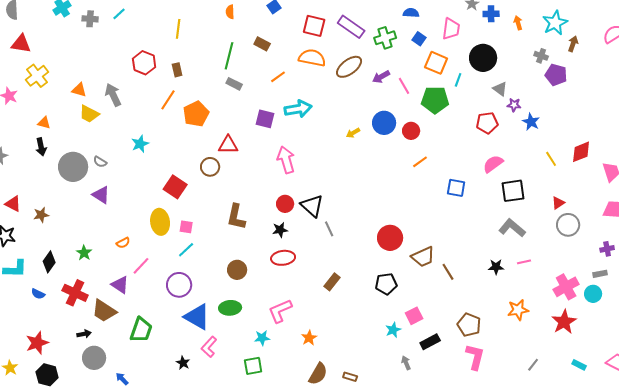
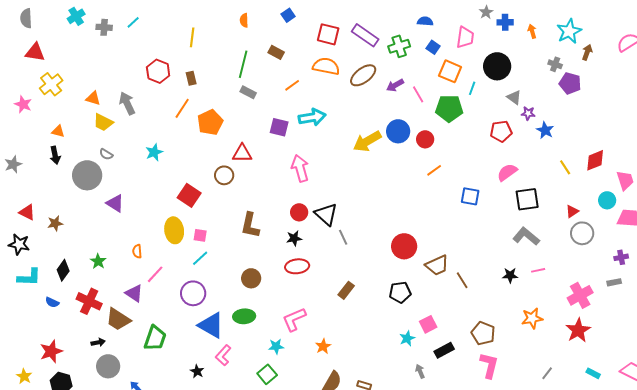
yellow arrow: (353, 133) -> (367, 141), size x2.0
gray semicircle: (100, 162) -> (106, 154), moved
orange semicircle: (123, 243) -> (137, 251), turned 112
cyan circle: (593, 294) -> (607, 200), moved
green square: (253, 366) -> (267, 374), turned -30

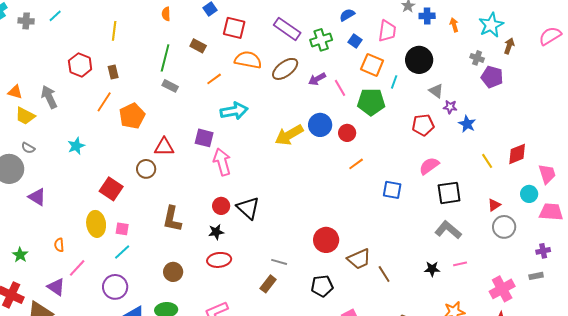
blue semicircle: (425, 21) -> (347, 15), turned -35
red square: (328, 34) -> (234, 28), moved
purple square: (279, 127) -> (204, 138), moved
gray line: (343, 237) -> (279, 262), moved, turned -49

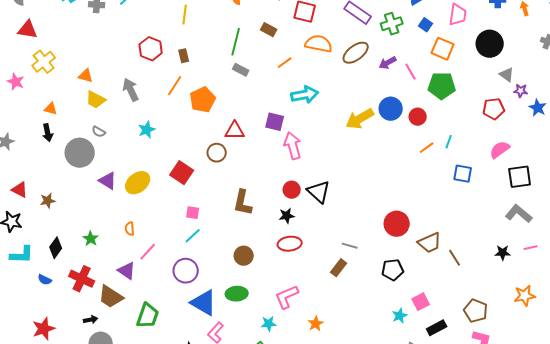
cyan line: (394, 82) -> (449, 142), moved
gray arrow: (49, 97) -> (131, 90), moved
yellow ellipse: (96, 224) -> (138, 183), moved, turned 60

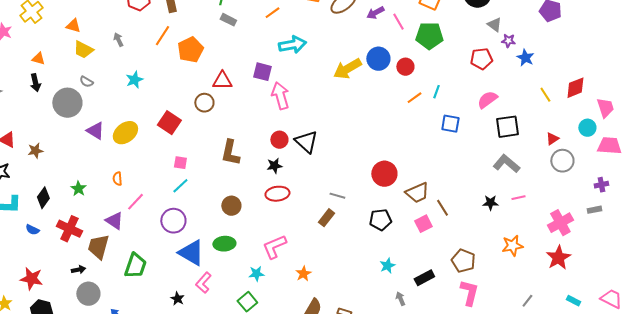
gray arrow: (131, 90) -> (118, 40), size x0.6
brown trapezoid: (111, 297) -> (98, 247), turned 72
pink square: (421, 302) -> (423, 224), moved
red star: (44, 329) -> (31, 279), turned 30

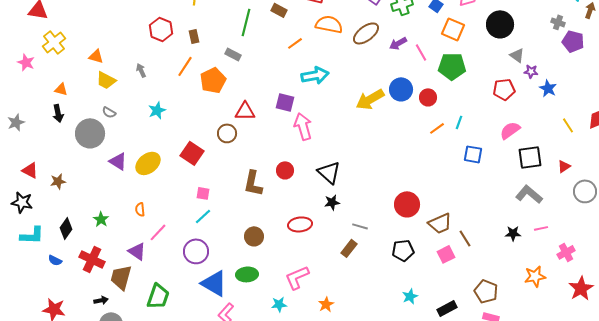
gray rectangle: (228, 20) -> (233, 54), moved
red triangle: (552, 139) -> (564, 166), moved
red circle: (279, 140) -> (285, 170), moved
black star: (274, 166) -> (332, 202), moved
pink cross: (560, 223) -> (566, 252), moved, size x0.7

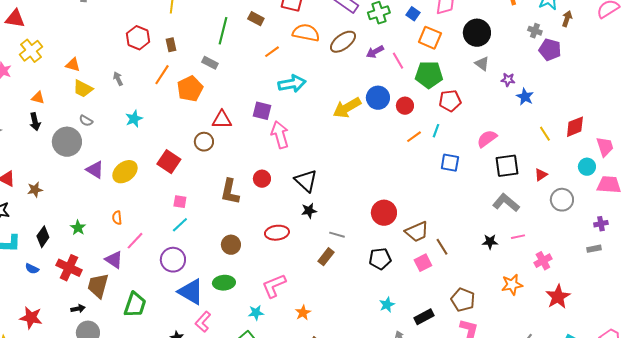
gray triangle: (517, 55) -> (482, 64), moved
red pentagon: (504, 89) -> (450, 101), moved

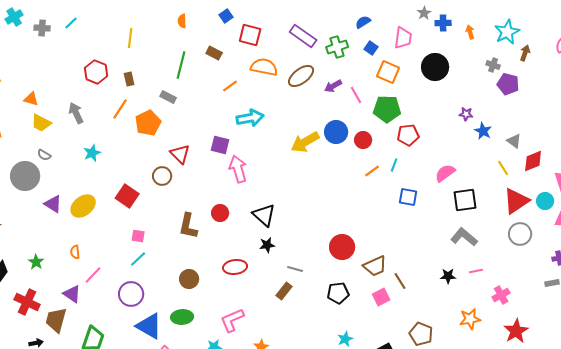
gray triangle: (482, 64) -> (514, 141), moved
gray arrow: (118, 79) -> (76, 113), size x1.5
red triangle: (222, 120) -> (180, 154), turned 45
red triangle: (541, 175) -> (516, 201), moved, size x2.0

